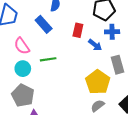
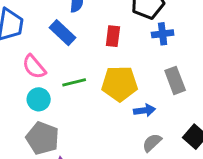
blue arrow: (95, 45) -> (144, 110), moved, turned -40
yellow pentagon: (98, 82) -> (120, 84), moved, turned -30

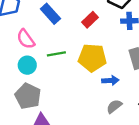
red rectangle: (113, 36) -> (90, 20), turned 35

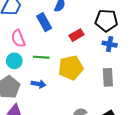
yellow pentagon: (92, 58) -> (71, 68), turned -30
blue arrow: (110, 80) -> (39, 84), moved

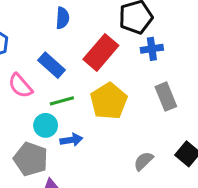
blue rectangle: (44, 22) -> (51, 65), moved
red rectangle: (77, 35) -> (101, 52), size x1.6
cyan circle: (14, 61) -> (46, 125), moved

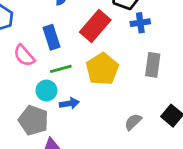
blue rectangle: (51, 65) -> (52, 37), turned 30
gray rectangle: (166, 97) -> (153, 65), turned 30

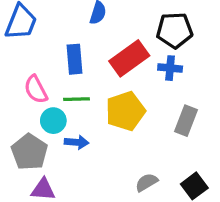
blue cross: (140, 23) -> (170, 68), moved
pink semicircle: (24, 56) -> (36, 89), moved

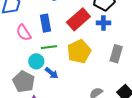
pink semicircle: (36, 89) -> (24, 33), moved
blue arrow: (77, 142) -> (52, 73), turned 40

